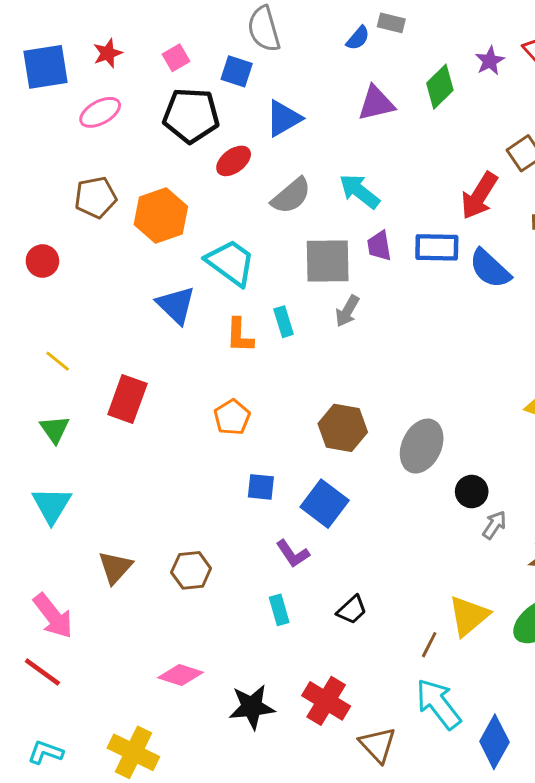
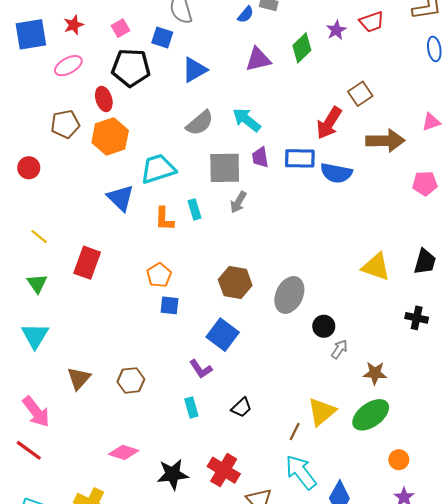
red ellipse: (234, 161) -> (104, 99), moved, turned -70
cyan trapezoid: (231, 263) -> (158, 169), turned -54
blue semicircle: (490, 269) -> (336, 173), turned -32
blue square: (261, 487) -> (169, 305), moved

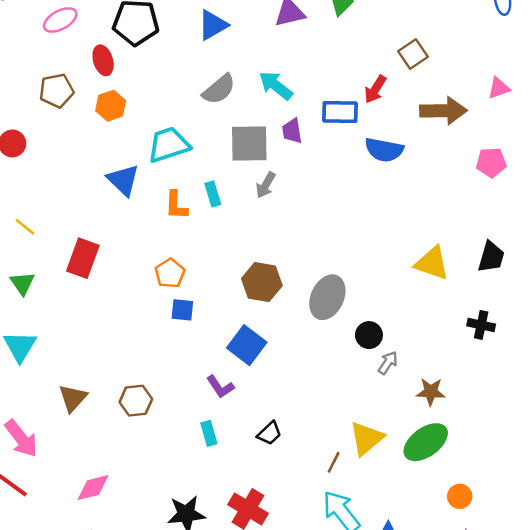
red arrow: (329, 123) -> (375, 89), size x0.7
orange hexagon: (110, 136) -> (111, 106), size x0.7
blue rectangle: (300, 158) -> (340, 112), moved
pink diamond: (124, 452) -> (93, 488), moved, turned -32

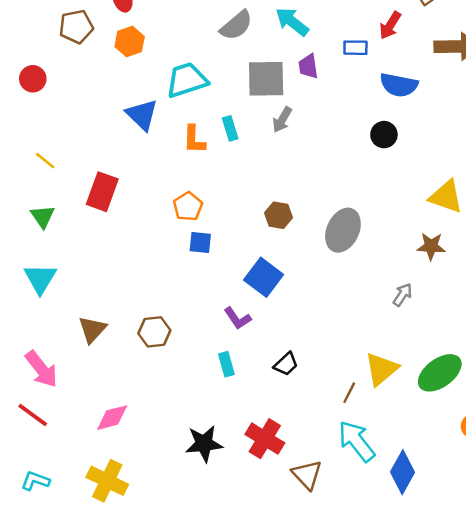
blue rectangle: (340, 112) -> (355, 48), size x0.7
brown hexagon: (262, 282) -> (278, 215), size x0.7
black circle: (369, 335) -> (384, 135), moved
brown star: (431, 392) -> (431, 246), moved

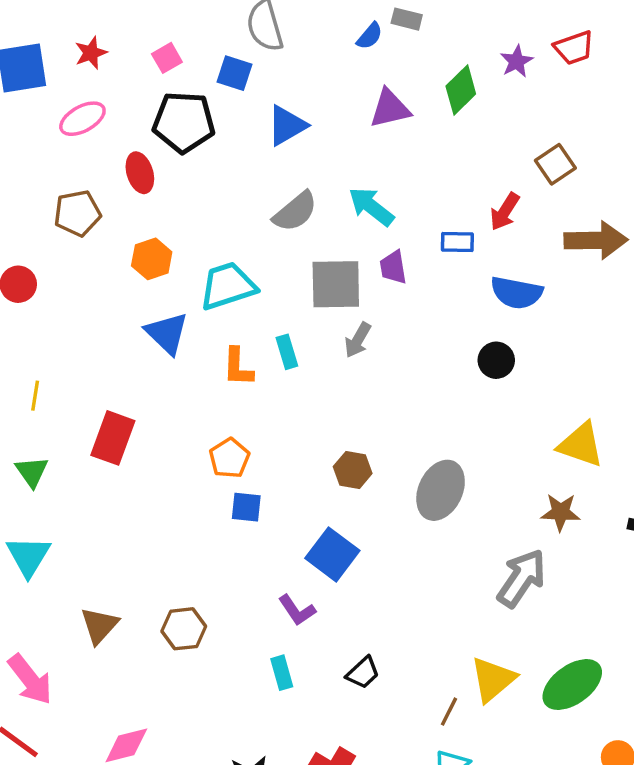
orange hexagon: (130, 42) -> (152, 259), moved
yellow line: (45, 161) -> (35, 396), turned 60
gray arrow: (403, 295) -> (522, 578), size x1.8

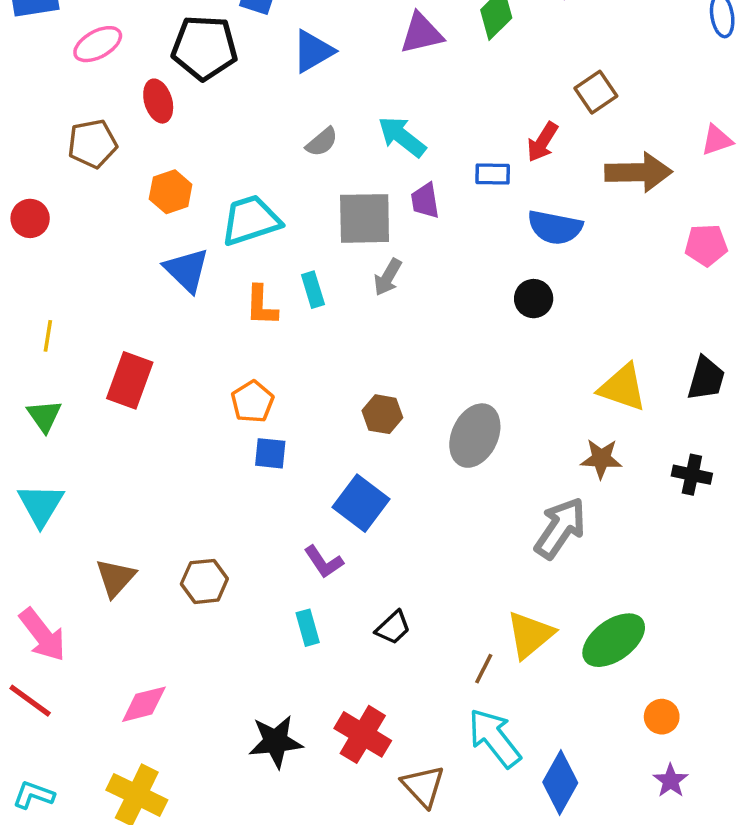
gray semicircle: (295, 212) -> (322, 142), size x0.7

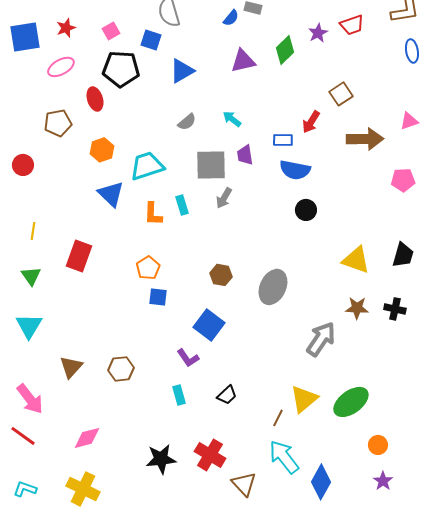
cyan arrow: (402, 137) -> (232, 119), size x0.7
blue semicircle: (555, 227) -> (295, 170), moved
brown star: (601, 459) -> (357, 308), moved

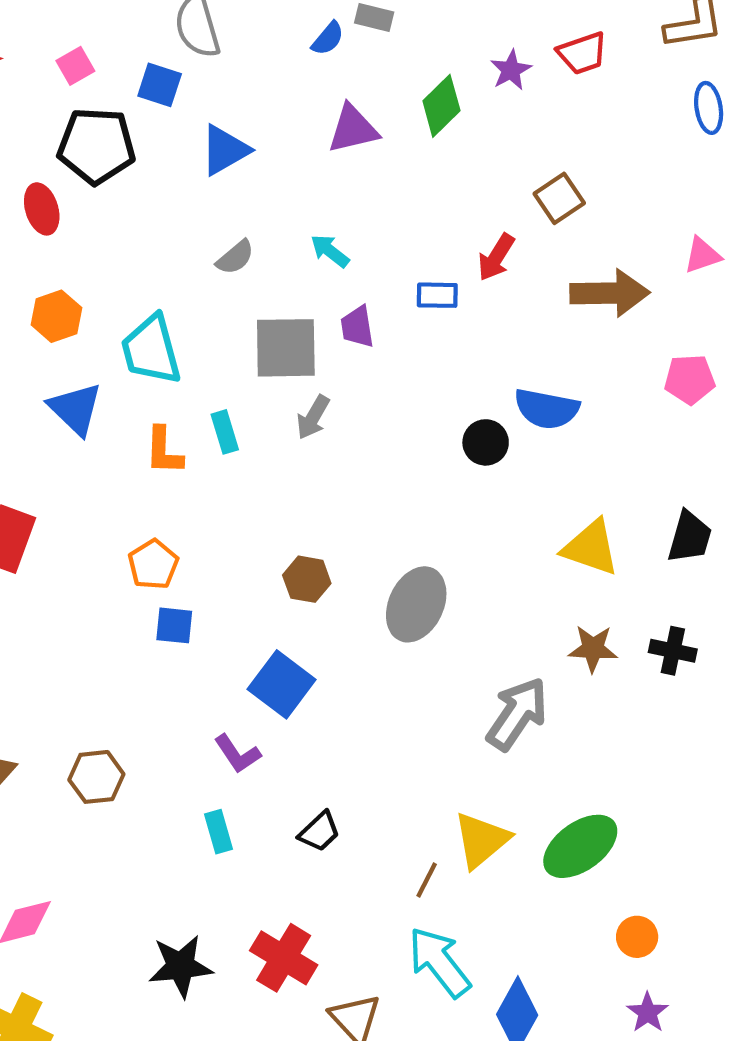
cyan trapezoid: (147, 166) -> (151, 350), turned -87
blue semicircle: (295, 170) -> (547, 409), moved

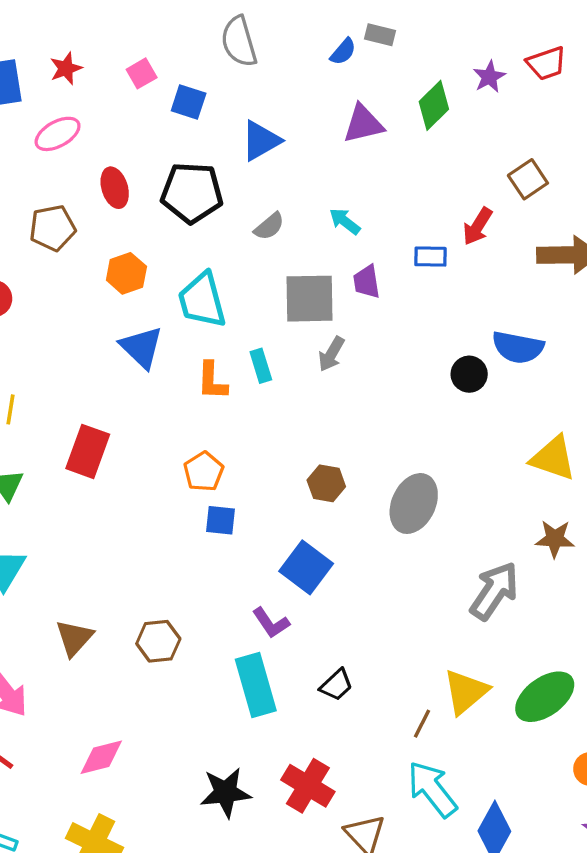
blue square: (160, 85) -> (189, 102), moved
black pentagon: (96, 146) -> (192, 193), moved
cyan rectangle: (218, 832) -> (256, 685), size x1.8

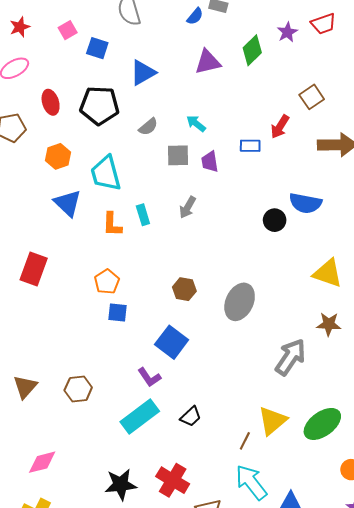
gray square: (310, 299) -> (178, 155), moved, size x0.7
cyan rectangle: (256, 685) -> (140, 417), turned 69

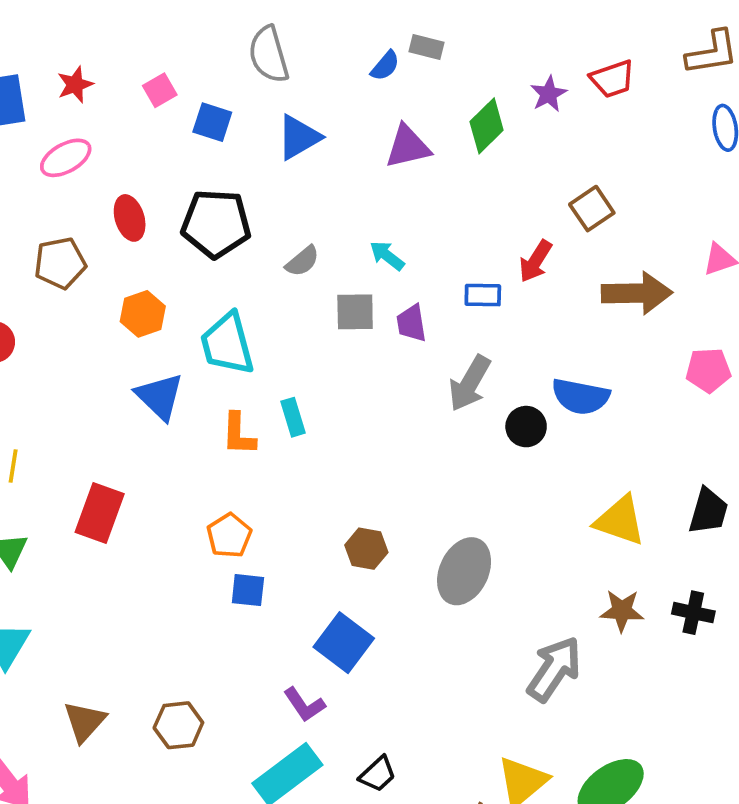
blue triangle: (143, 73) -> (299, 137), moved
gray arrow: (188, 207) -> (470, 383), moved, size x1.4

